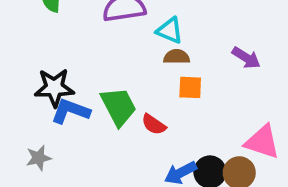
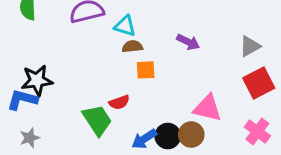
green trapezoid: (119, 107) -> (97, 120), moved
blue L-shape: (70, 111) -> (22, 100), moved
red semicircle: (154, 124) -> (119, 102), turned -48

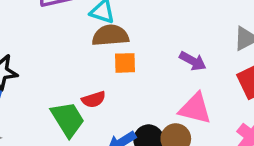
purple arrow: (188, 42) -> (193, 61), moved
brown semicircle: (132, 46) -> (110, 35), size x1.5

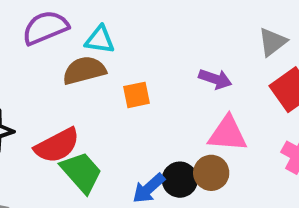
brown semicircle: (110, 35) -> (84, 70), moved
red semicircle: (94, 99) -> (57, 145), moved, size x1.6

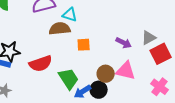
gray triangle: (272, 42) -> (149, 38), moved
green trapezoid: (81, 172) -> (69, 79), moved
brown circle: (211, 173) -> (106, 74), moved

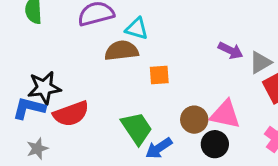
purple arrow: (124, 43) -> (231, 50), moved
red semicircle: (41, 64) -> (71, 114), moved
black circle: (99, 90) -> (215, 144), moved

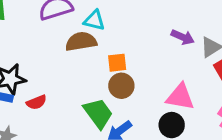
red semicircle: (71, 114) -> (36, 102), size x0.6
brown circle: (194, 120) -> (121, 86), moved

